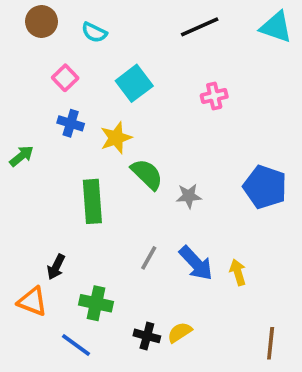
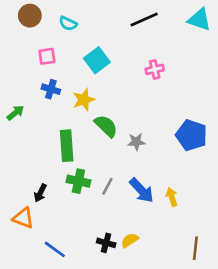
pink square: (65, 78) -> (47, 56), turned 36
green cross: (96, 303) -> (78, 181), moved

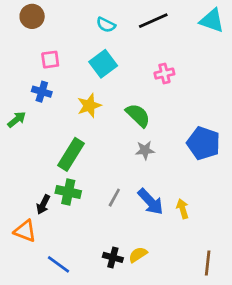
cyan semicircle: (68, 23) -> (106, 25), moved
blue cross: (51, 89) -> (42, 92), moved
green semicircle: (106, 126) -> (138, 115), moved
green rectangle: (67, 146) -> (71, 154), turned 36
green cross: (78, 181) -> (68, 192), moved

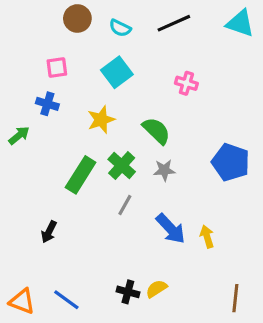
brown circle: (32, 16) -> (77, 18), moved
pink cross: (164, 74) -> (186, 83), turned 30
green cross: (68, 192) -> (122, 165), moved, turned 30
gray line: (114, 198) -> (125, 205), moved
orange triangle: (25, 231) -> (22, 301), moved

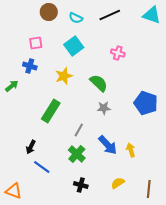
green cross: (122, 165) -> (77, 154), moved
yellow semicircle: (156, 289) -> (118, 183), moved
blue line: (66, 300) -> (42, 167), moved

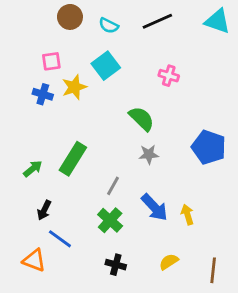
yellow star: (64, 76) -> (74, 87), moved
green arrow: (12, 86) -> (33, 169), moved
orange triangle: (14, 191) -> (34, 260), moved

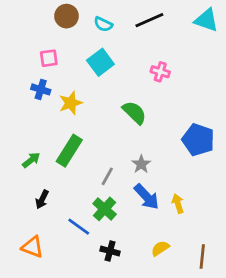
yellow star: (74, 87) -> (71, 103), moved
gray star: (149, 154) -> (141, 164), moved, turned -30
blue line: (60, 239) -> (79, 227), moved

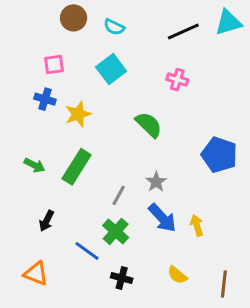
black line: (149, 20) -> (183, 31), moved
cyan triangle: (206, 20) -> (228, 22), turned -35
green arrow: (31, 160) -> (34, 165), moved, turned 66
yellow semicircle: (160, 248) -> (177, 275), turned -108

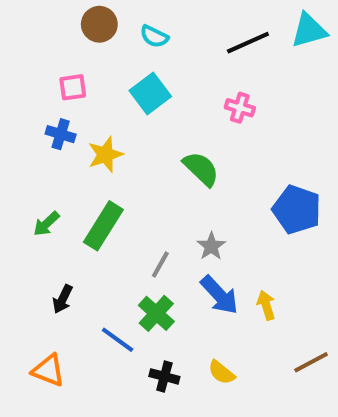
green arrow: (34, 165) -> (46, 224), turned 110
yellow semicircle: (177, 275) -> (221, 372), moved
brown line: (224, 284) -> (311, 362), moved, turned 56

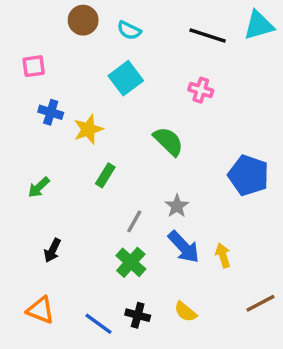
black line: (248, 43) -> (208, 36), turned 42
pink square: (73, 87) -> (34, 66), moved
green rectangle: (103, 226) -> (105, 175), moved, size x0.6
blue line: (118, 340) -> (98, 324), moved

